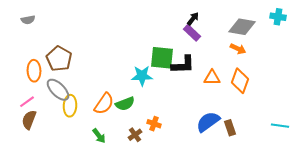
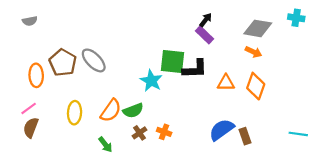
cyan star: (142, 76) -> (151, 81), turned 30
gray ellipse: (58, 90) -> (94, 60), moved
brown cross: (135, 135) -> (140, 133), moved

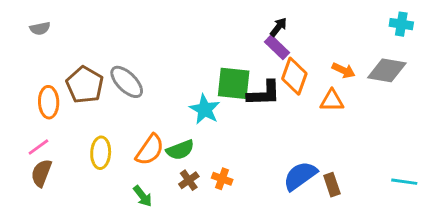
gray diamond: (258, 28) -> (387, 70), moved
orange triangle: (226, 83) -> (332, 101), moved
orange diamond: (256, 86) -> (294, 76), moved

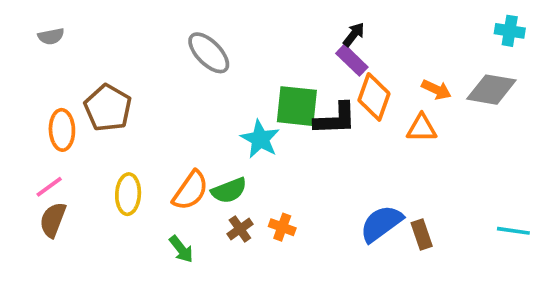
gray ellipse: (127, 82) -> (209, 53), moved

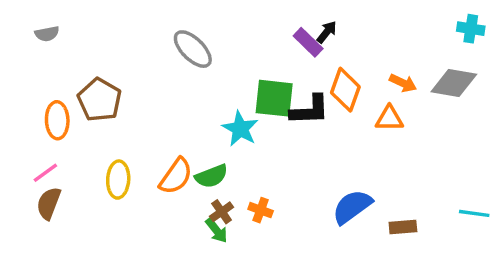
purple rectangle: (352, 60) -> (308, 42), moved
brown rectangle: (422, 235) -> (403, 227), moved, turned -76
green arrow: (181, 249) -> (216, 230), moved

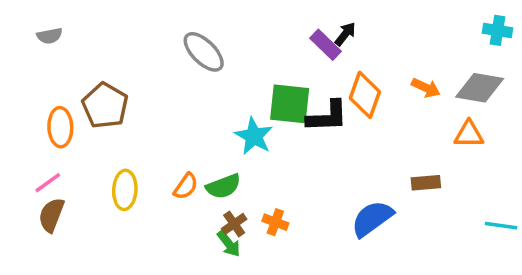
orange triangle: (389, 119) -> (469, 134), moved
orange semicircle: (176, 176) -> (186, 186), size x0.7
brown rectangle: (403, 227) -> (426, 183), moved

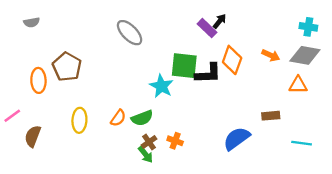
cyan cross: (498, 30) -> (308, 27), moved
pink line: (48, 183) -> (12, 116), moved
cyan line: (501, 226) -> (302, 143), moved

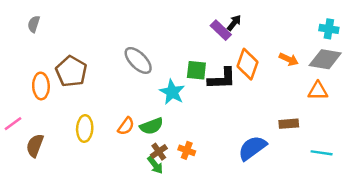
gray semicircle: (32, 22) -> (34, 24), turned 119
gray ellipse: (130, 33) -> (138, 60), moved
green square: (184, 66) -> (196, 70), size x0.7

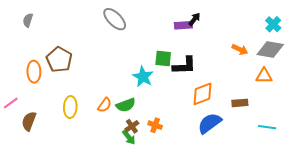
cyan cross: (329, 29) -> (273, 24), turned 35
purple rectangle: (221, 30) -> (183, 25), turned -48
gray ellipse: (138, 60) -> (115, 19), moved
orange diamond: (247, 64) -> (203, 94), moved, turned 50

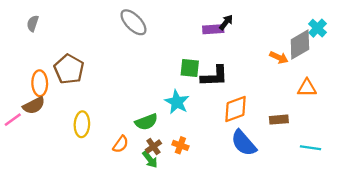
gray diamond: (270, 49) -> (300, 45), moved, turned -40
cyan star: (143, 77) -> (177, 102), moved
orange semicircle: (105, 105) -> (121, 144), moved
brown semicircle: (29, 121) -> (34, 106), moved, turned -138
blue semicircle: (210, 123) -> (244, 143), turned -95

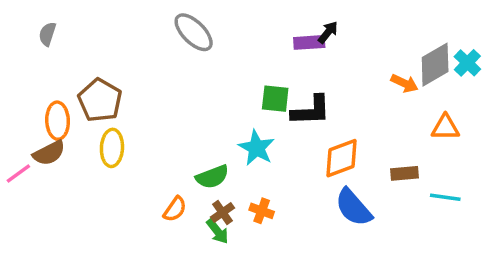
cyan cross: (318, 28) -> (467, 63), moved
yellow ellipse: (82, 124) -> (112, 148), moved
cyan line: (311, 148) -> (445, 197), moved

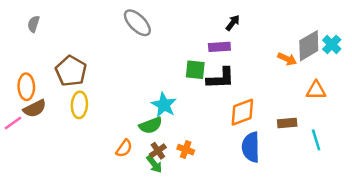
purple rectangle: (309, 42) -> (219, 47), moved
orange ellipse: (58, 121) -> (26, 87), moved
cyan star: (257, 148) -> (164, 105), moved
cyan line: (445, 197) -> (316, 140), turned 65
blue semicircle: (353, 207) -> (251, 147), turned 40

